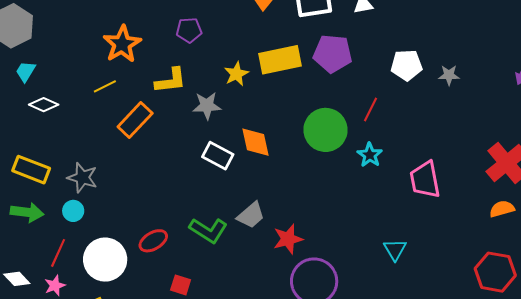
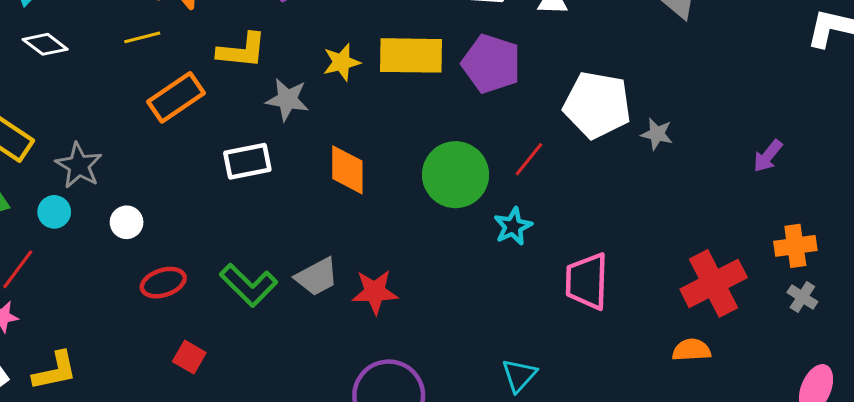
white pentagon: (406, 65) -> (597, 105), size x1.4
white rectangle: (218, 156) -> (247, 161), moved, turned -52
red star: (288, 239) -> (375, 292), moved
white circle: (105, 260) -> (127, 222), moved, size x0.5

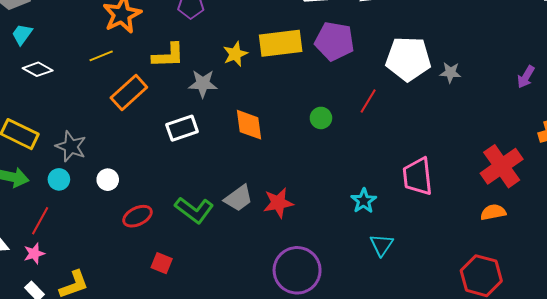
green circle: (456, 175) -> (321, 118), size x0.5
cyan star: (513, 226) -> (364, 201), moved

